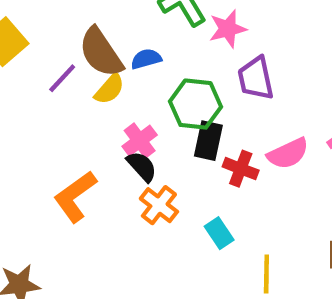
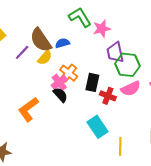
green hexagon: (196, 104) -> (128, 65), moved
orange cross: (159, 205) -> (69, 73), moved
cyan rectangle: (219, 233) -> (98, 127), size x1.5

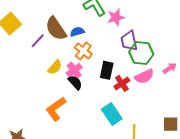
yellow semicircle: (45, 58) -> (55, 67), moved
orange cross: (69, 73) -> (83, 51), moved
red cross: (108, 96) -> (122, 83), turned 35
orange L-shape: (28, 109) -> (56, 109), moved

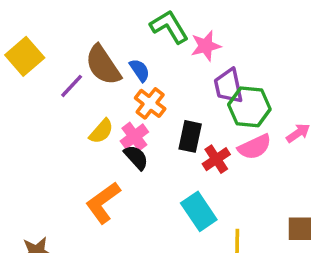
blue semicircle: (77, 32) -> (140, 70), turned 72

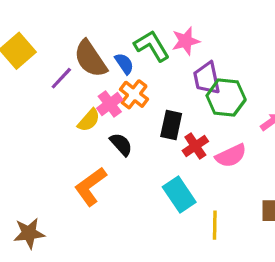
green L-shape: (169, 27) -> (152, 46), moved
pink cross: (134, 136) -> (110, 104), moved
pink semicircle: (255, 147) -> (231, 156), moved

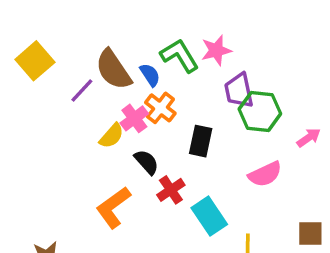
red cross: (195, 146) -> (171, 190), moved

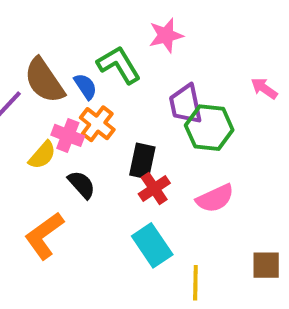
pink star: (216, 50) -> (166, 35), moved
pink cross: (134, 118) -> (68, 135), turned -32
pink arrow: (309, 138) -> (264, 88), moved, turned -110
red cross: (171, 190) -> (154, 188), moved

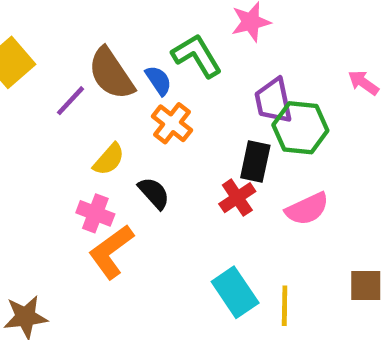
pink cross: (68, 135) -> (95, 213), moved
black rectangle: (142, 161) -> (255, 162), moved
cyan rectangle: (152, 245) -> (235, 292), moved

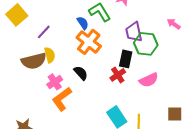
brown semicircle: (111, 74) -> (34, 61), moved, turned -70
orange cross: (172, 123) -> (89, 42), size x1.4
yellow semicircle: (109, 159) -> (50, 55), moved, turned -56
pink cross: (95, 213) -> (55, 82), turned 35

